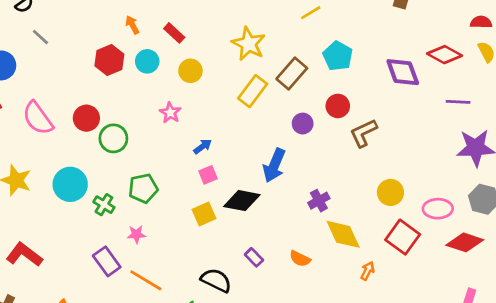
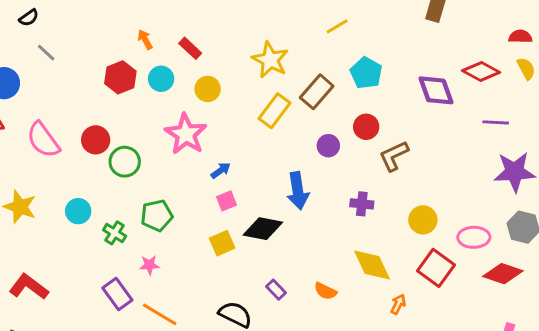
pink star: (170, 113) -> (186, 134), size x1.8
blue arrow: (274, 165) -> (298, 191), turned -32
cyan circle: (70, 184) -> (78, 211), size x0.7
purple cross: (319, 201) -> (362, 204), moved, turned 35

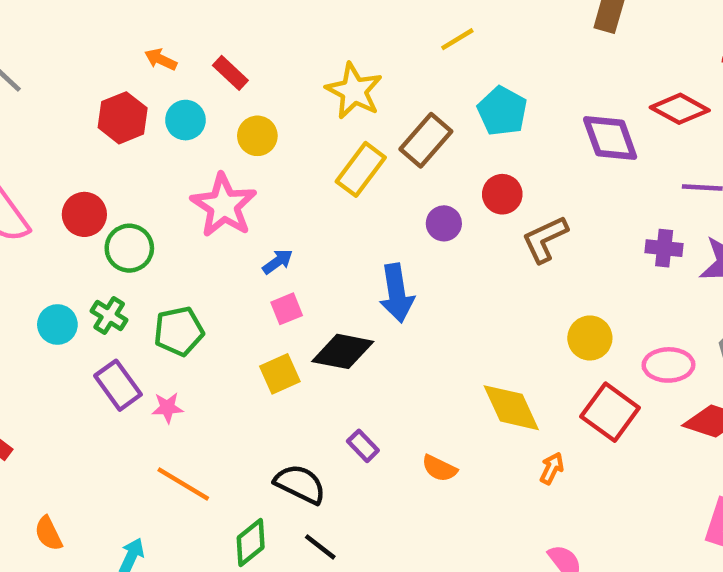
orange arrow: (145, 39) -> (161, 59), turned -36
purple cross: (362, 204) -> (664, 248), moved
green cross: (115, 233) -> (109, 316), moved
orange semicircle: (325, 291) -> (439, 468), moved
purple rectangle: (117, 294) -> (118, 385), moved

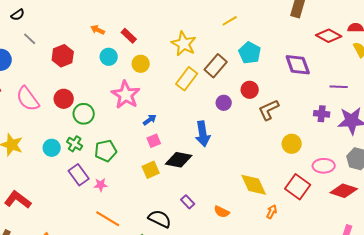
red diamond: (680, 109) -> (329, 36), moved
red hexagon: (123, 118) -> (63, 56), moved
yellow circle: (590, 338) -> (292, 144), moved

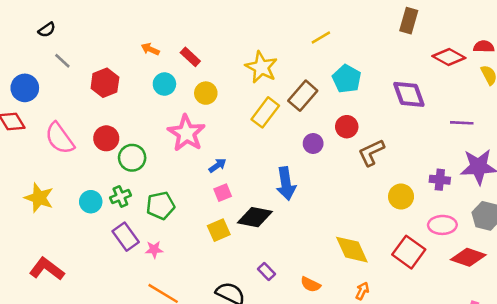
purple cross: (322, 114) -> (440, 180), moved
green cross: (75, 144) -> (120, 197), turned 35
orange arrow: (272, 212) -> (362, 291), moved

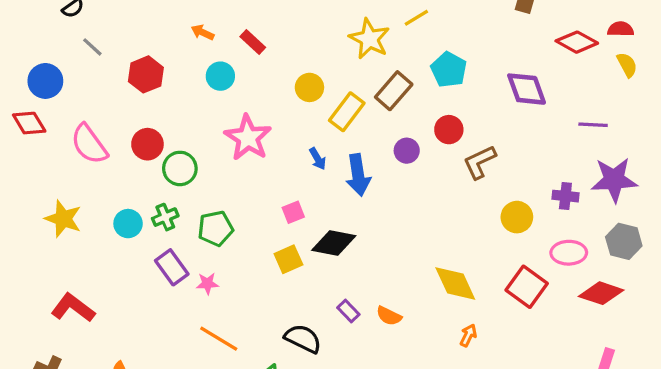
yellow star: (261, 67) -> (369, 39), moved
yellow circle: (206, 93) -> (309, 87), moved
blue arrow: (217, 165) -> (318, 159), moved, turned 96
blue arrow: (286, 184) -> (358, 175), moved
orange semicircle: (311, 284) -> (389, 316), moved

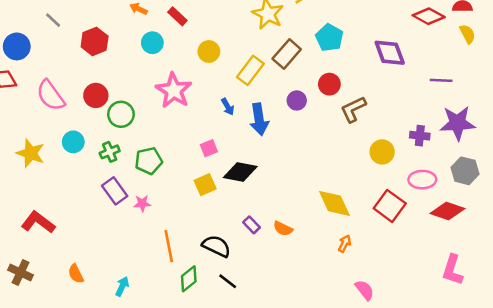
yellow circle: (309, 87) -> (209, 52), moved
cyan circle: (128, 224) -> (73, 142), moved
orange line: (219, 339) -> (169, 246), moved, turned 48

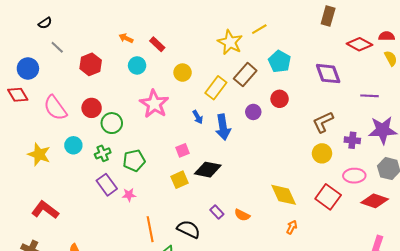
brown L-shape: (353, 109) -> (323, 122), moved

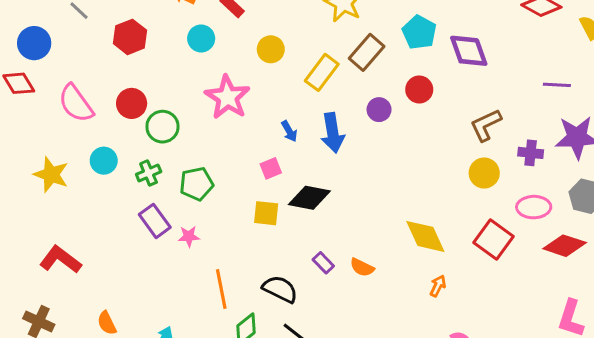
purple diamond: (328, 74) -> (469, 51), moved
blue arrow: (198, 117) -> (289, 131), moved
yellow square: (179, 180) -> (266, 213), turned 30

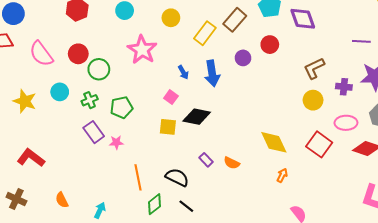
pink square: (271, 168) -> (171, 97), turned -32

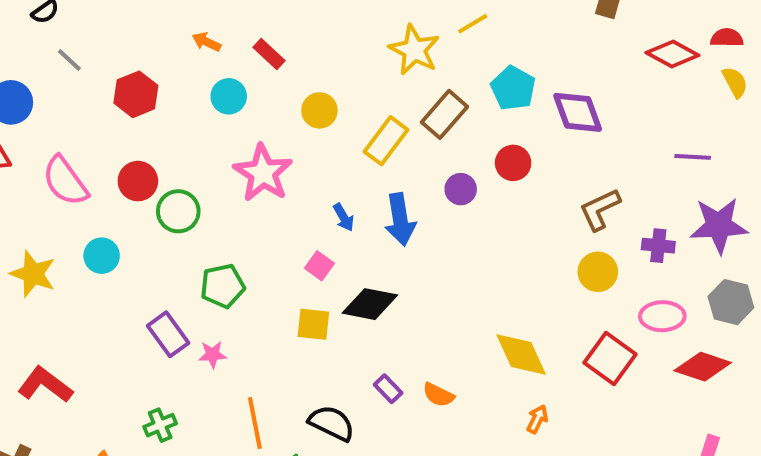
green cross: (90, 100) -> (160, 425), moved

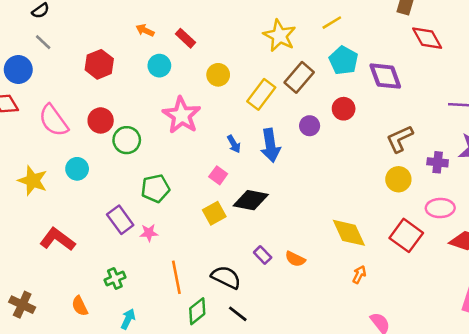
yellow line: (473, 24) -> (332, 23), moved
red diamond: (672, 54) -> (427, 38), moved, turned 32
gray line: (69, 60) -> (43, 42), moved
yellow square: (313, 324) -> (214, 213), turned -35
red L-shape: (45, 385) -> (57, 239), moved

